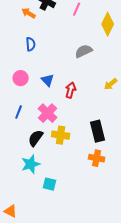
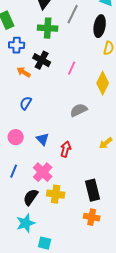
blue semicircle: (31, 44) -> (26, 103), turned -144

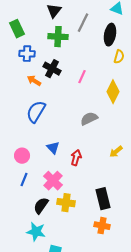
blue semicircle: (26, 103) -> (36, 112), size x1.6
pink circle: (16, 137) -> (22, 156), moved
cyan star: (26, 223) -> (36, 232), turned 30

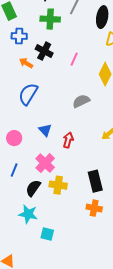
blue line: (24, 180) -> (14, 170), moved

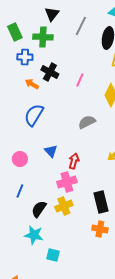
green cross: (50, 19) -> (43, 37), moved
pink cross: (45, 163) -> (67, 182), moved, turned 30
yellow cross: (58, 185) -> (64, 206), turned -30

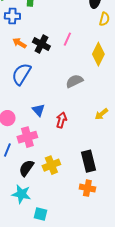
black cross: (50, 72) -> (41, 44), moved
pink cross: (67, 182) -> (27, 137), moved

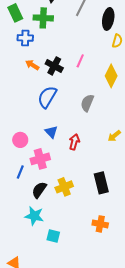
blue semicircle: (21, 74) -> (47, 97), moved
gray semicircle: (74, 81) -> (87, 103), turned -42
orange cross: (87, 188) -> (100, 224), moved

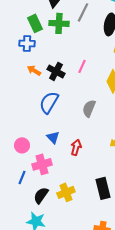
green rectangle: (15, 13) -> (35, 23), moved
green cross: (43, 18) -> (59, 23), moved

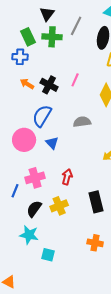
gray semicircle: (89, 108) -> (82, 122), turned 60
blue triangle: (53, 137) -> (52, 143), moved
pink circle: (22, 145) -> (24, 140), moved, size x1.5
red arrow: (76, 147) -> (67, 177), moved

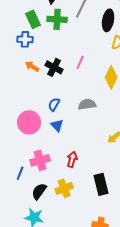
blue semicircle: (42, 116) -> (54, 104), moved, size x0.6

